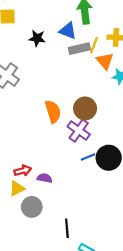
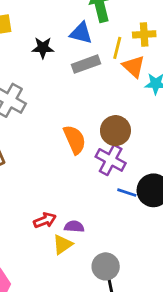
gray rectangle: (79, 49) -> (86, 64), moved
blue line: (88, 157) -> (127, 193), turned 48
yellow triangle: (17, 188) -> (63, 245), moved
gray circle: (32, 207) -> (106, 266), moved

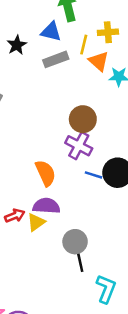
black star: (43, 48) -> (17, 45), turned -30
orange semicircle: (75, 140) -> (46, 173), moved
red arrow: (45, 220) -> (15, 216), moved
purple semicircle: (74, 227) -> (46, 206), size x1.5

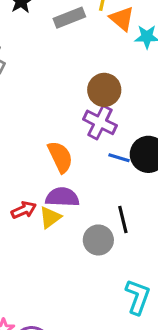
black line: (80, 261) -> (123, 220), moved

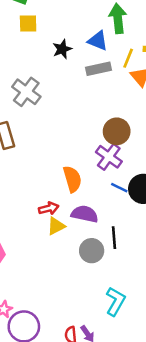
purple semicircle: (62, 197) -> (85, 214), moved
red arrow: (24, 210) -> (49, 208), moved

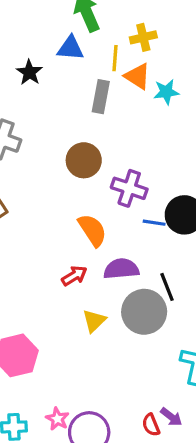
gray rectangle: (98, 69) -> (101, 97), moved, turned -50
brown circle: (117, 131) -> (84, 160), moved
yellow triangle: (56, 226) -> (94, 321), moved
gray circle: (92, 251) -> (144, 312), size x1.4

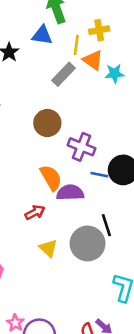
gray rectangle: (101, 97) -> (63, 74), turned 30
purple semicircle: (121, 269) -> (70, 193), moved
yellow triangle: (94, 321) -> (48, 248), turned -36

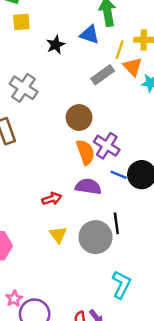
orange semicircle: (51, 178) -> (85, 152), moved

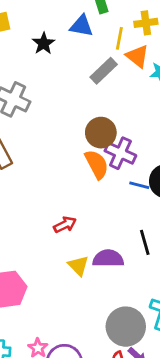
brown circle: (79, 118) -> (101, 133), moved
purple semicircle: (88, 187) -> (108, 259), moved
gray circle: (96, 237) -> (126, 327), moved

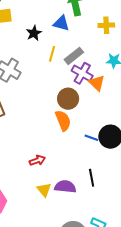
yellow line: (119, 38) -> (52, 54), moved
orange triangle: (137, 56) -> (97, 83), moved
purple cross: (120, 153) -> (82, 73), moved

